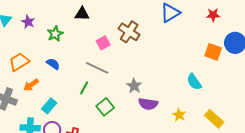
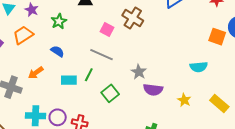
pink square: (103, 43) -> (107, 29), turned -32
orange trapezoid: (19, 62) -> (23, 35), moved
cyan semicircle: (194, 82) -> (199, 67), turned -60
cyan rectangle: (49, 106) -> (69, 80), moved, turned 49

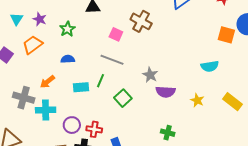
blue semicircle: (57, 51) -> (68, 59), turned -32
cyan cross: (36, 116) -> (46, 110), moved

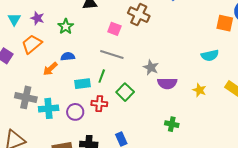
orange arrow: (47, 82) -> (50, 69), moved
purple circle: (72, 125) -> (75, 112), moved
red cross: (94, 129) -> (99, 104), moved

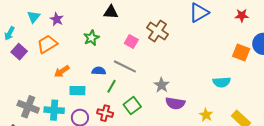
green star: (66, 26) -> (91, 38), moved
blue semicircle: (68, 56) -> (99, 71), moved
cyan rectangle: (83, 84) -> (77, 91), moved
gray cross: (26, 97) -> (28, 107), moved

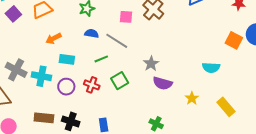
pink square: (131, 42) -> (126, 17), turned -32
blue semicircle: (99, 71) -> (92, 33), moved
green line: (112, 86) -> (101, 59), turned 32

